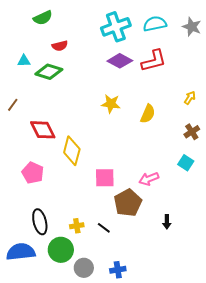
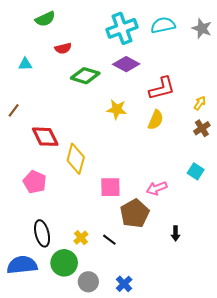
red L-shape: (154, 61) -> (162, 88), moved
green diamond: (49, 72) -> (85, 76), moved
brown cross: (192, 132) -> (202, 128), moved
yellow cross: (77, 226) -> (81, 238), turned -32
blue cross: (118, 270) -> (124, 284), turned -35

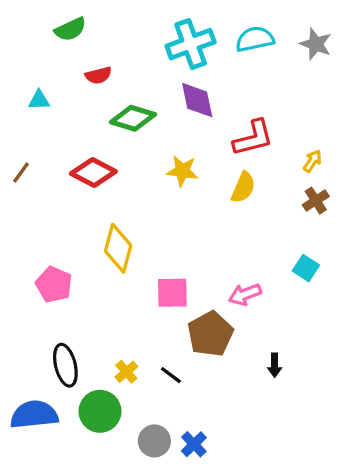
purple diamond: (126, 64) -> (197, 100), turned 50
red diamond: (45, 137) -> (93, 173), moved, turned -36
gray circle: (88, 282) -> (154, 441), moved

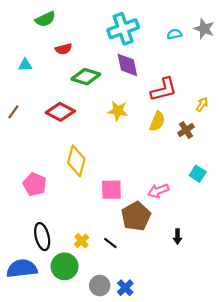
cyan semicircle: (255, 39) -> (174, 34), moved, size x0.6
brown cross: (316, 201) -> (186, 130), moved

